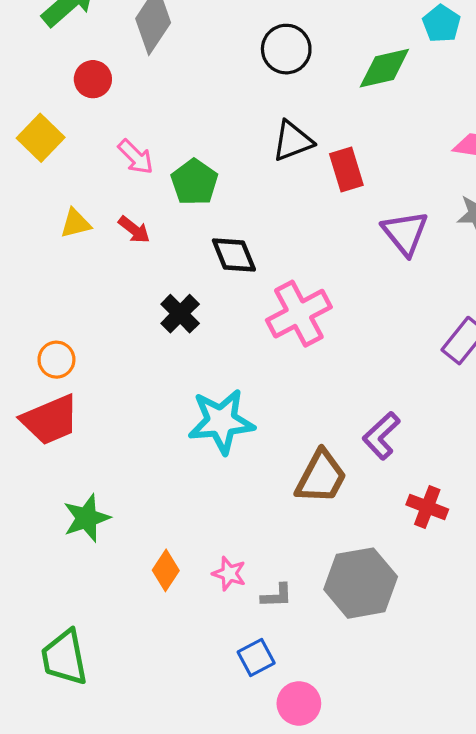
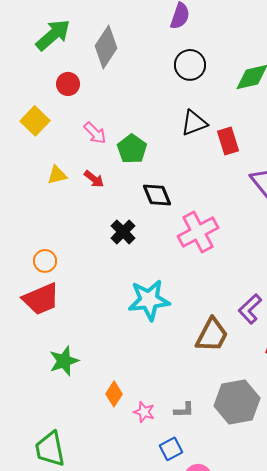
pink star: (229, 574) -> (144, 412), moved

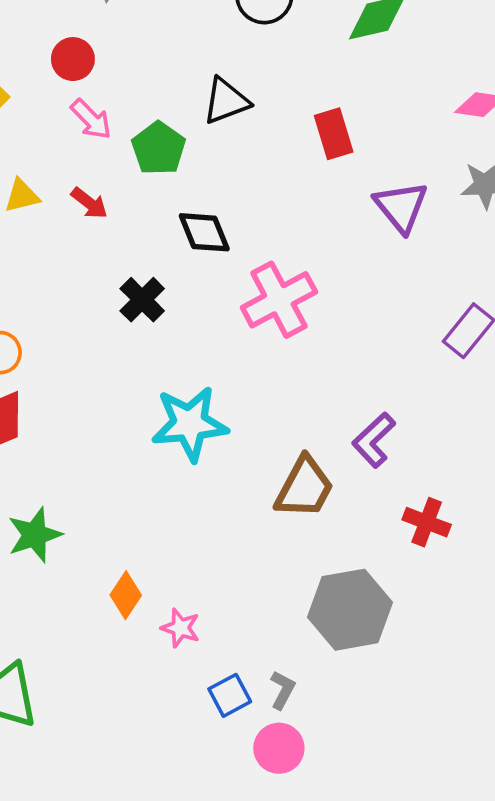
red circle: (68, 84) -> (73, 59), moved
black triangle: (194, 123) -> (226, 101), moved
gray L-shape: (184, 410) -> (283, 690), moved, turned -60

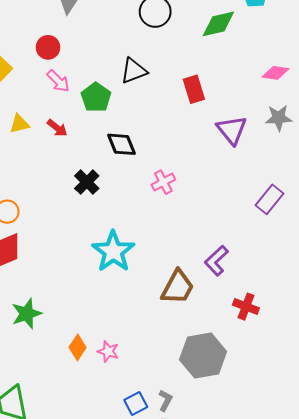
pink cross: (279, 300) -> (163, 182), size x0.6
cyan star: (190, 424) -> (113, 251), turned -30
pink star: (180, 628) -> (108, 351), moved

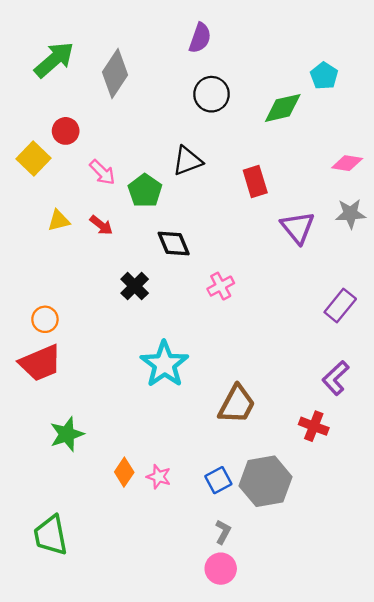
red circle: (48, 47) -> (66, 131), moved
purple L-shape: (216, 261) -> (336, 378), moved
blue square: (136, 403) -> (218, 480), moved

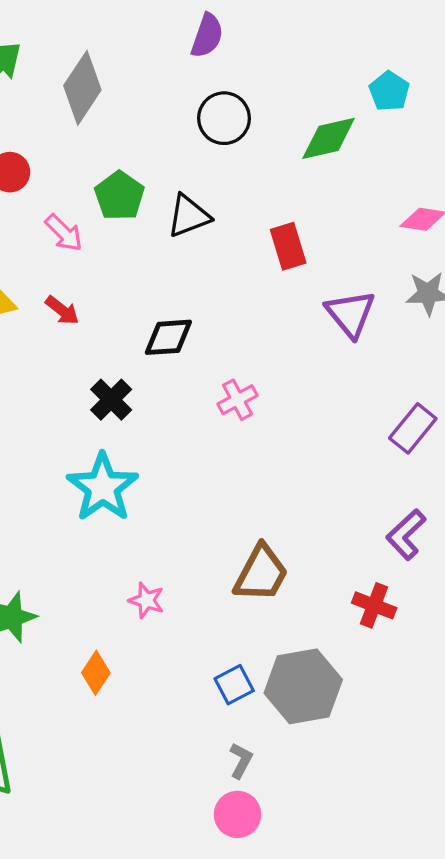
green pentagon: (145, 191) -> (119, 196), moved
black diamond: (174, 244) -> (168, 337), turned -72
cyan star: (164, 364) -> (103, 487), moved
pink star: (159, 477) -> (146, 600), moved

